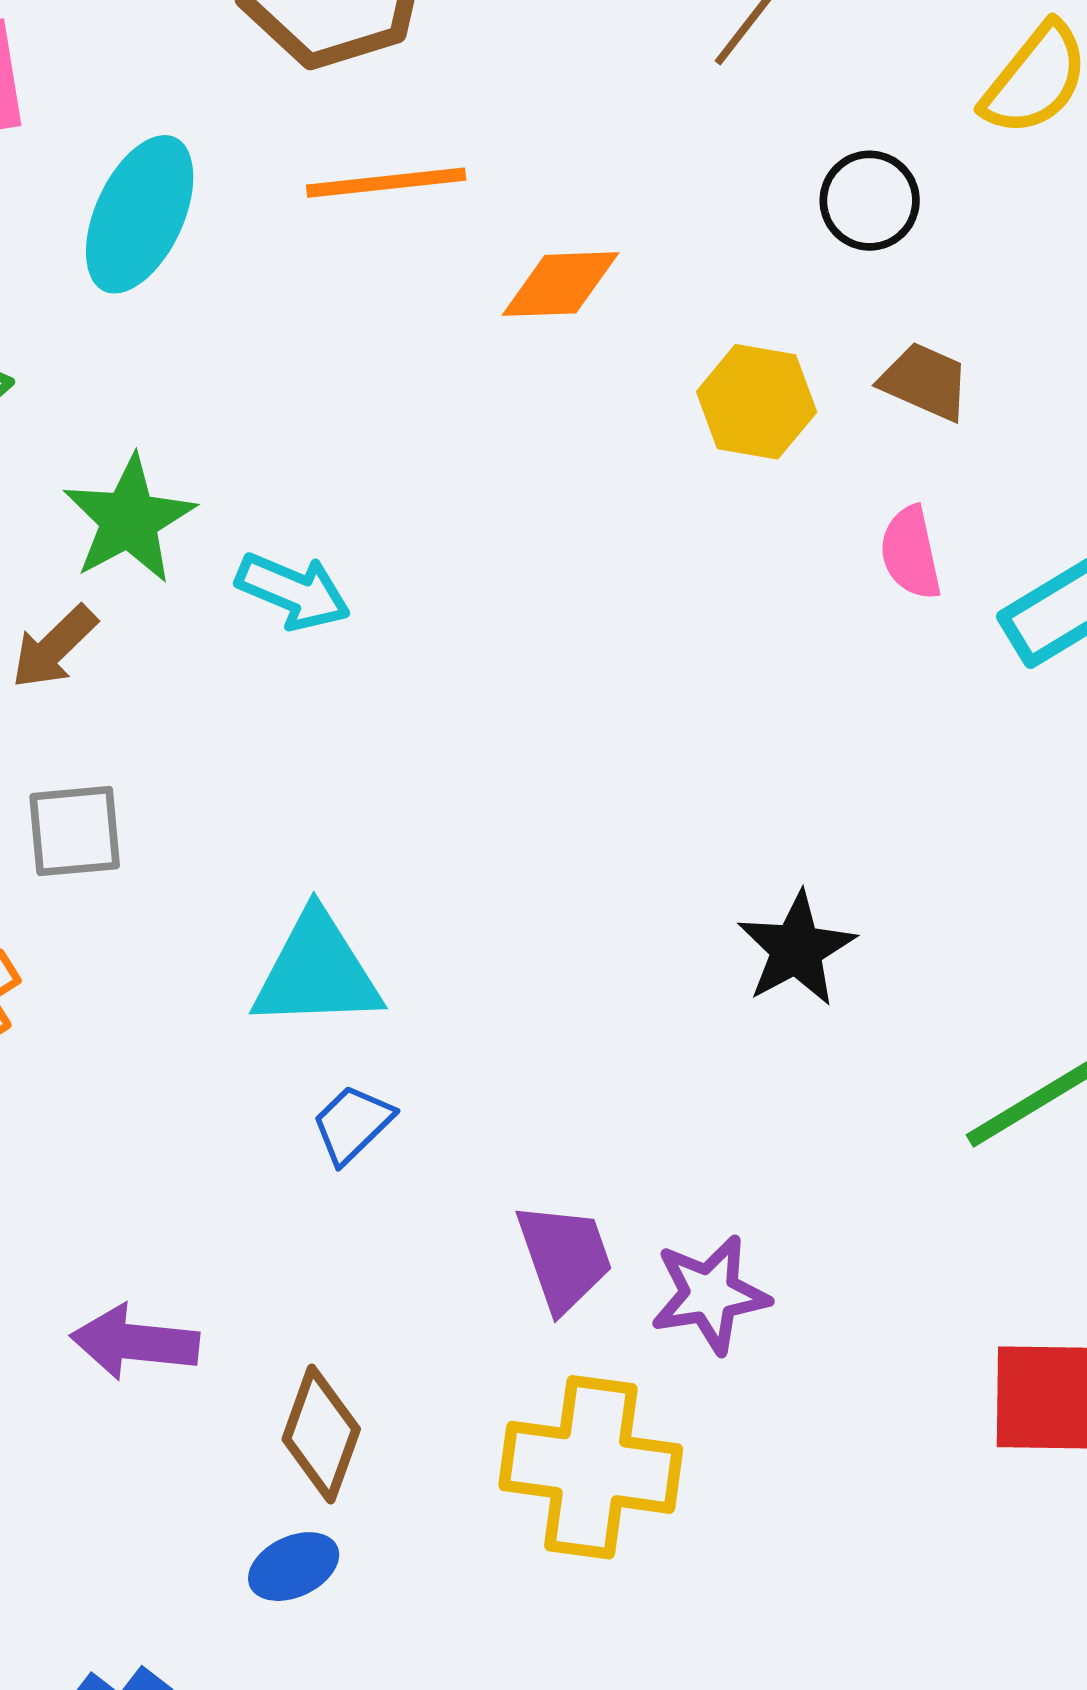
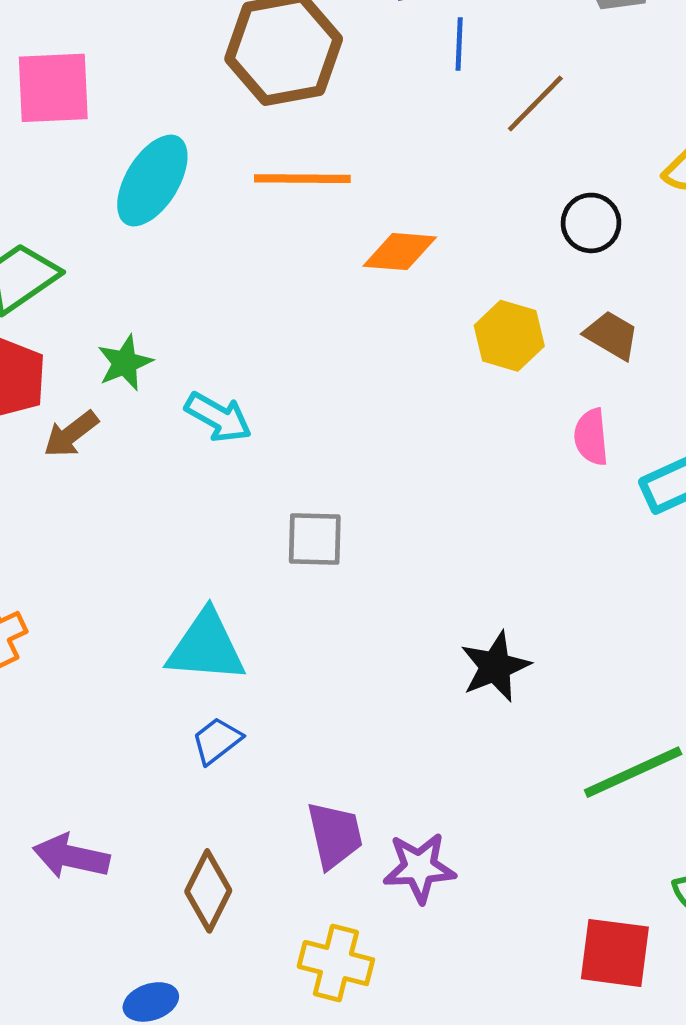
green star: (129, 520) -> (125, 363), size x0.7
gray square: (75, 831) -> (315, 539), moved
brown diamond: (321, 1434) -> (208, 891), moved
yellow cross: (591, 1467) -> (336, 963), size x0.7

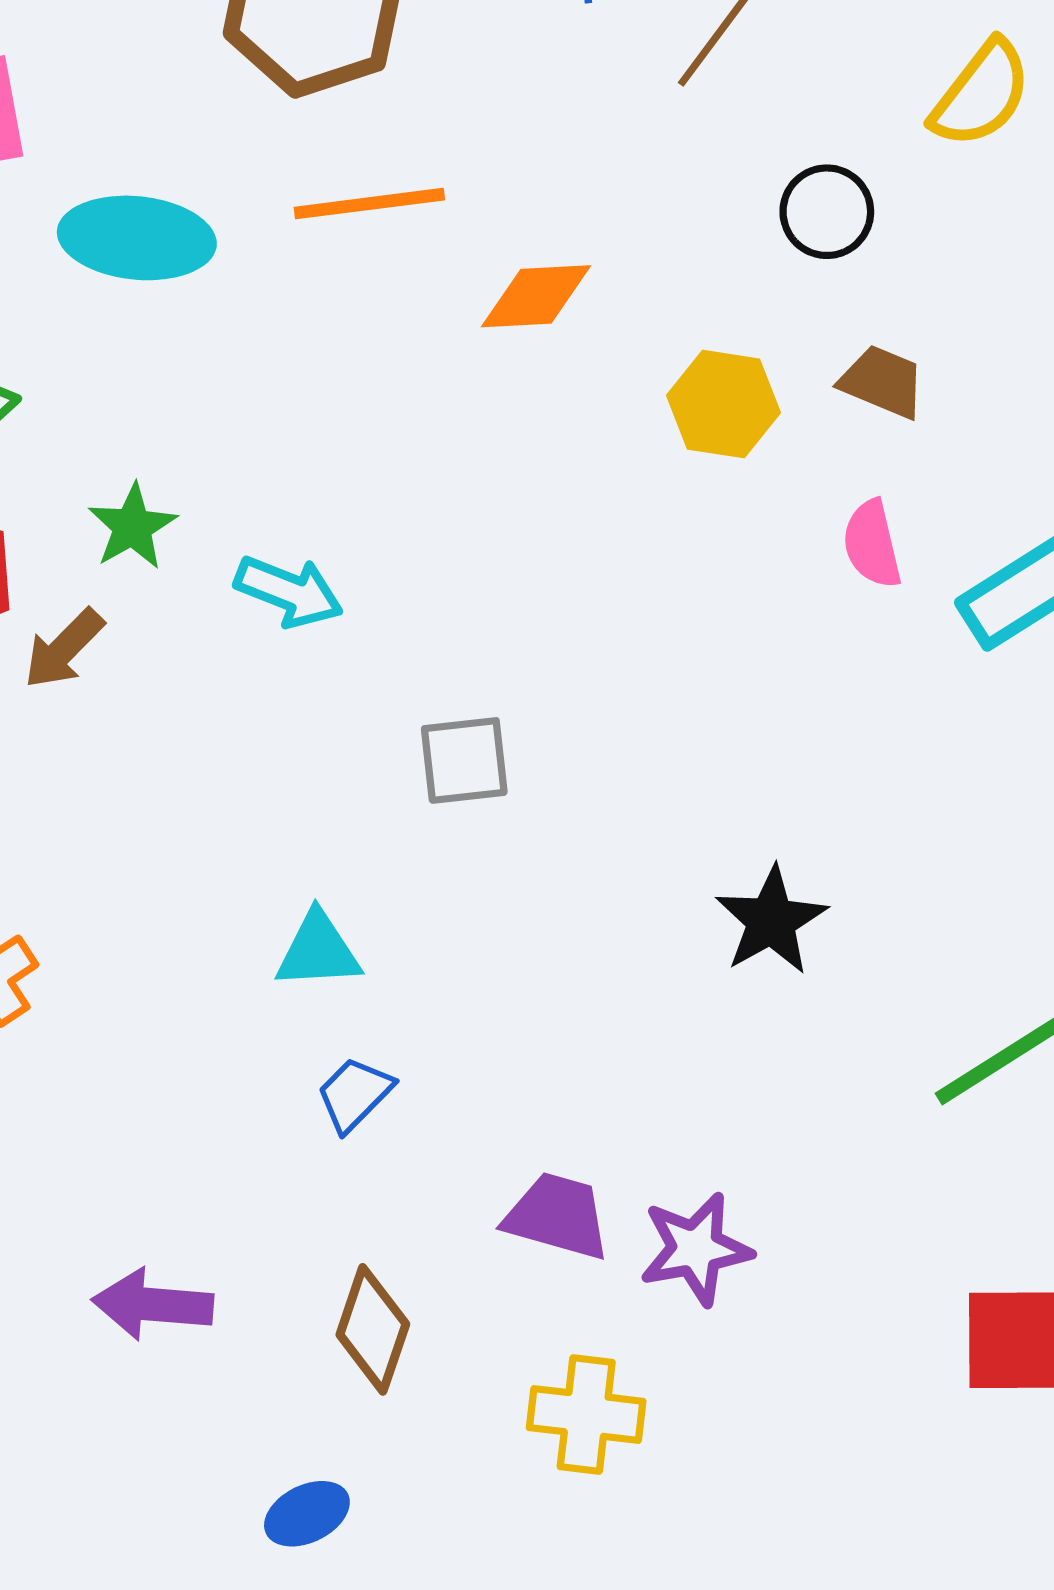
cyan ellipse: (152, 181) -> (137, 238), turned 72
cyan triangle: (206, 647) -> (318, 951), size x0.7
purple trapezoid: (335, 835) -> (557, 1216), turned -54

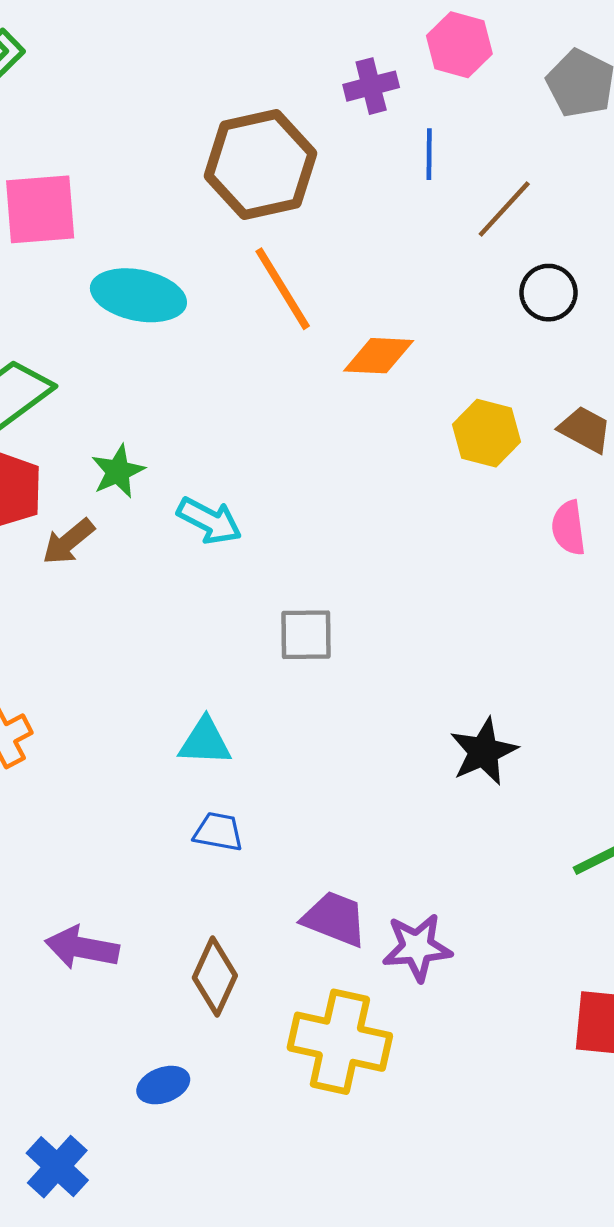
orange line: (369, 204) -> (283, 289), turned 60
black circle: (827, 212) -> (549, 293), moved
blue trapezoid: (355, 1094) -> (218, 832), turned 50
yellow cross: (586, 1414) -> (340, 1042), size x1.4

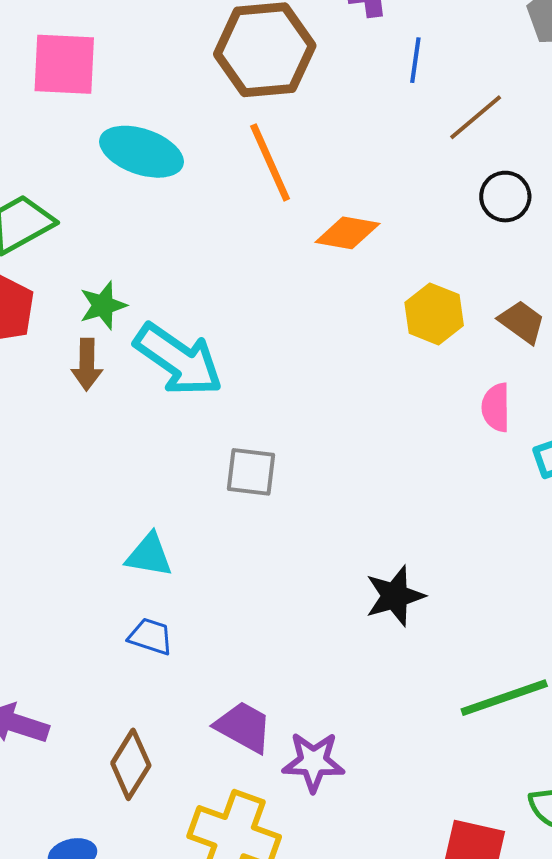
cyan arrow: (209, 521) -> (178, 360), size x1.6
brown arrow: (68, 542) -> (87, 364), moved, turned -57

